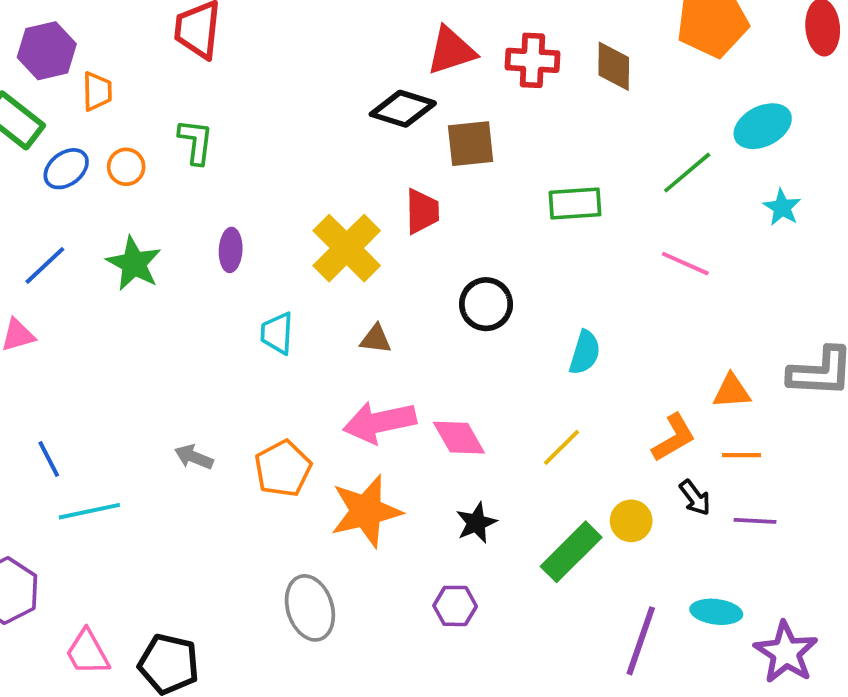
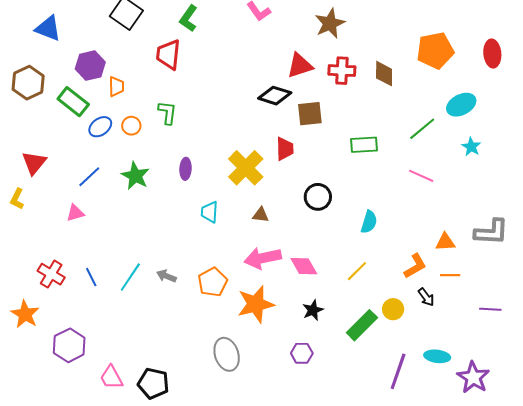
cyan line: (89, 511) -> (130, 277), moved, turned -44
purple line: (755, 521) -> (490, 309), moved

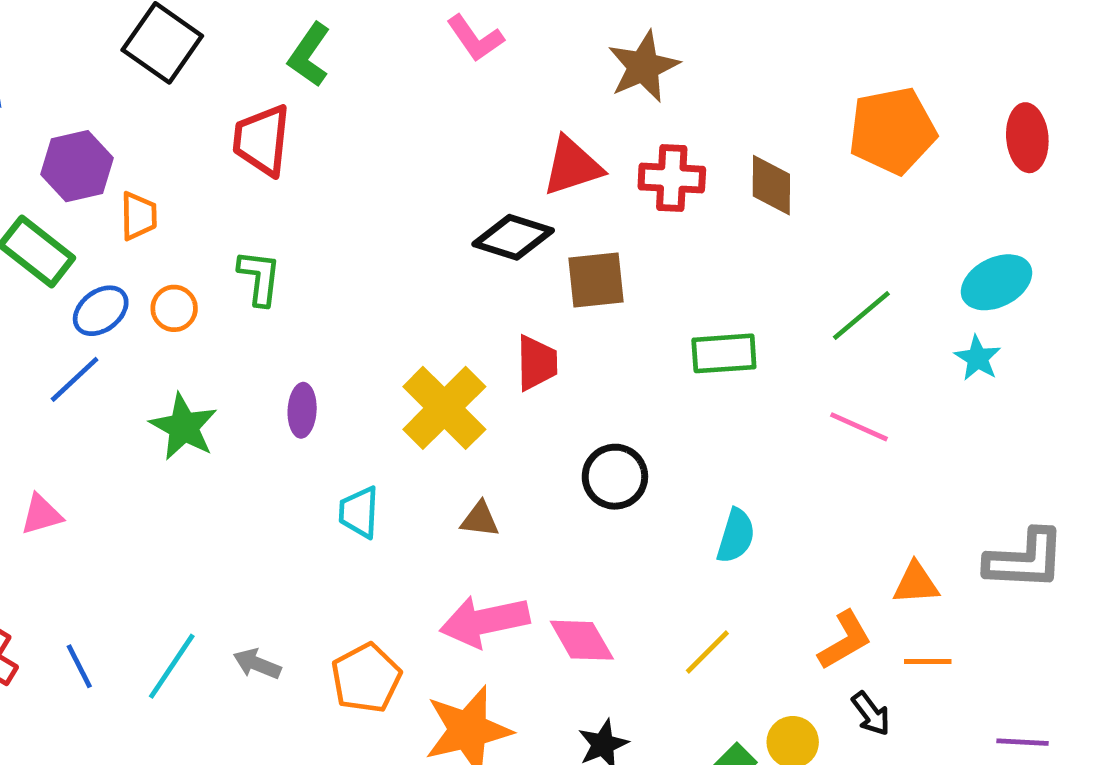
cyan ellipse: (461, 105) -> (997, 282), moved
blue line: (89, 177) -> (75, 379), moved

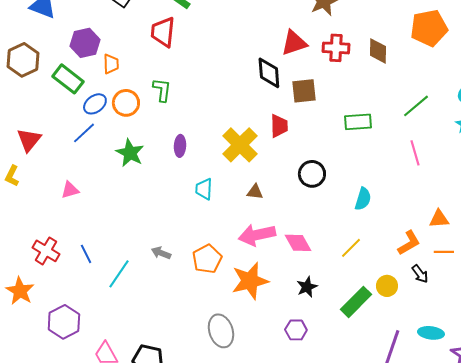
black diamond: (513, 237) -> (269, 73), turned 68
orange circle: (174, 308) -> (126, 103), size x1.4
pink line: (859, 427) -> (415, 153), turned 50
cyan line: (172, 666) -> (119, 274), moved

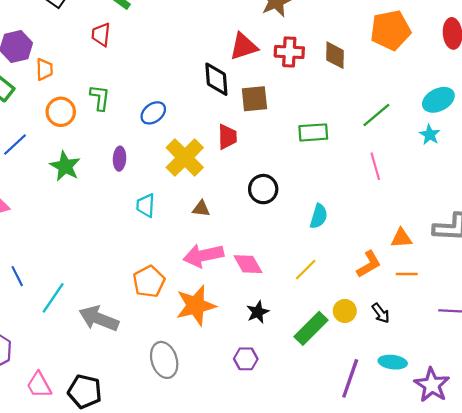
red trapezoid: (163, 32) -> (101, 35), size x0.7
blue ellipse: (95, 104) -> (153, 113), moved
gray arrow: (161, 253) -> (99, 319), moved, size x1.8
black arrow: (420, 274) -> (381, 313), moved

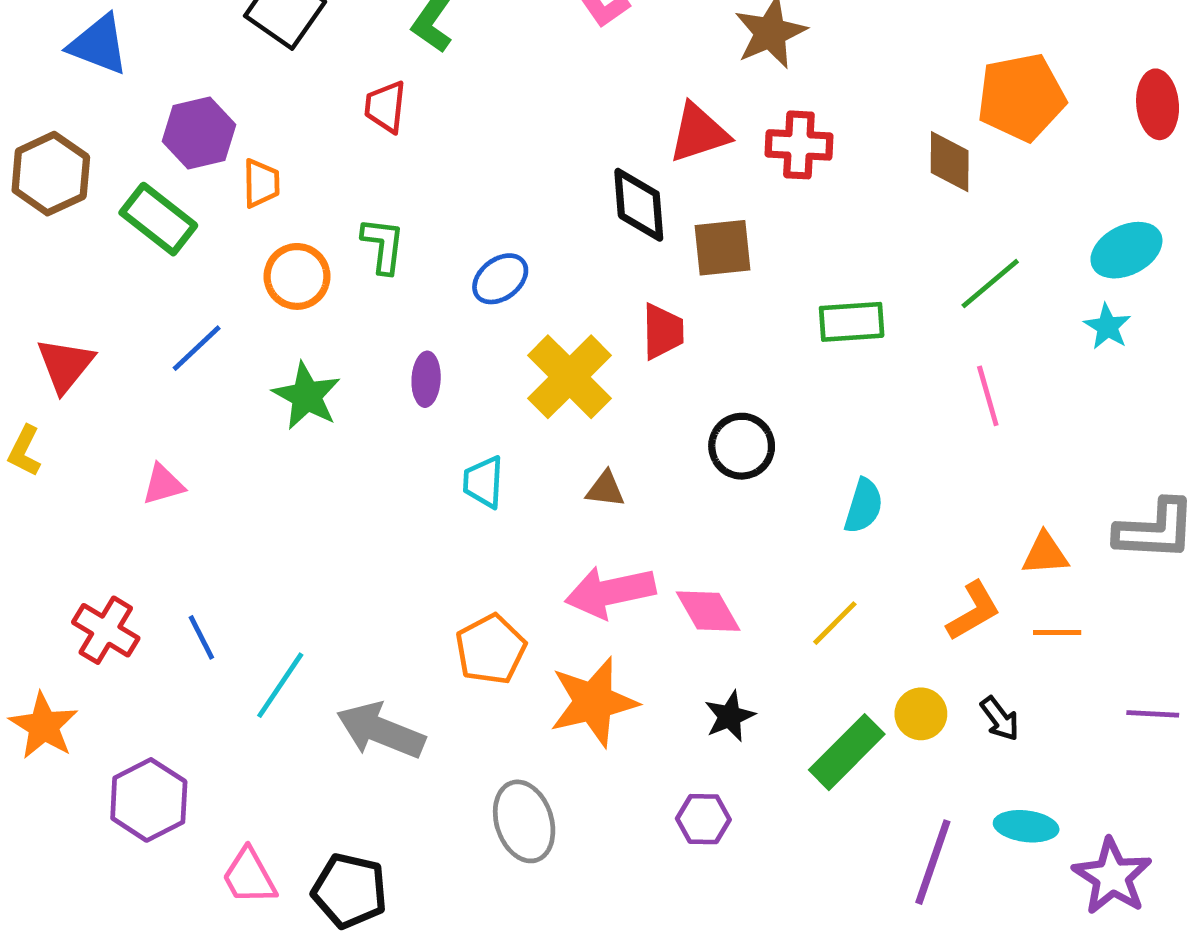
brown diamond: (335, 55) -> (950, 162), moved

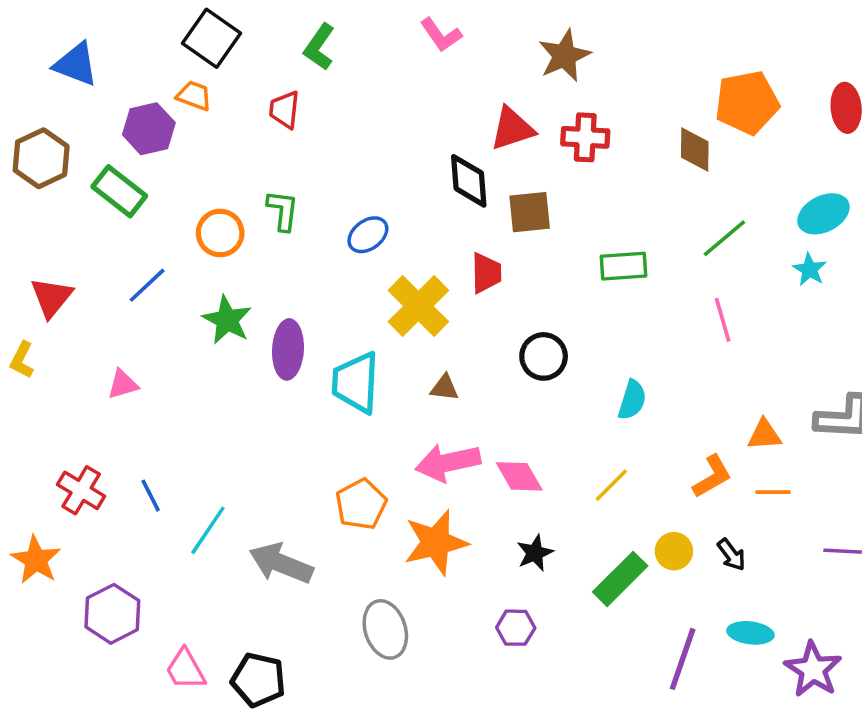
orange trapezoid: (261, 183) -> (194, 96), moved, turned -69
purple ellipse: (426, 379) -> (288, 349), moved, size x1.5
cyan trapezoid: (483, 482) -> (356, 383), size x1.6

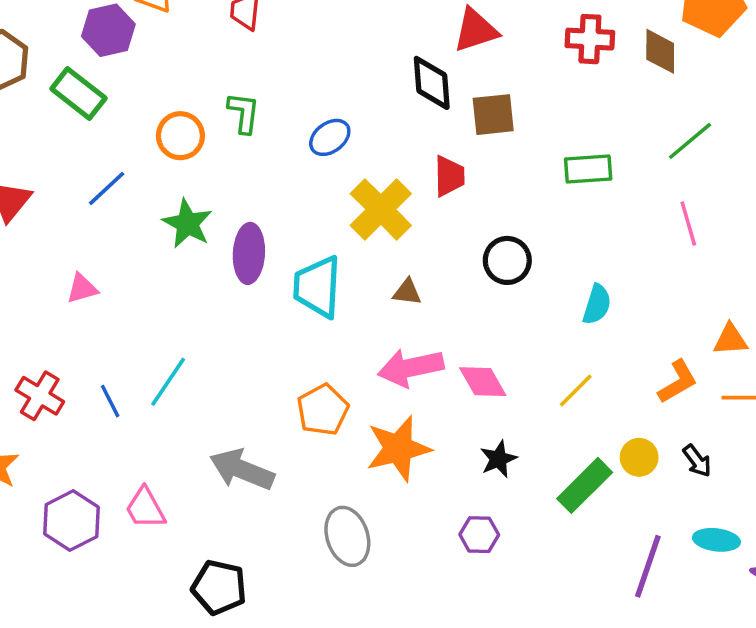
red cross: (585, 137) -> (590, 39), moved
cyan line: (208, 530) -> (168, 382), moved
pink trapezoid: (185, 669) -> (145, 508), moved

